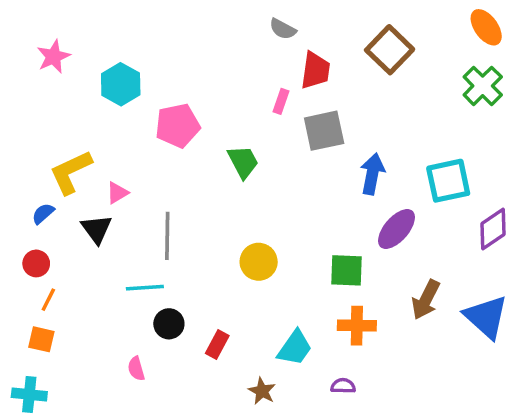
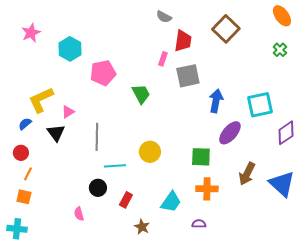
green cross: (483, 86) -> (280, 50), size x0.6
cyan line: (145, 288) -> (115, 166), moved
brown star: (262, 391) -> (142, 227), moved

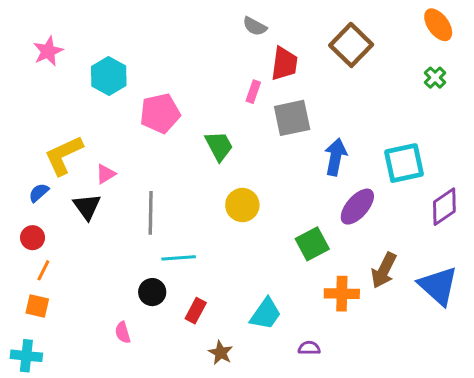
yellow circle: (150, 152) -> (242, 205), moved
green square: (201, 157) -> (312, 244), turned -30
orange cross: (207, 189) -> (342, 294), moved

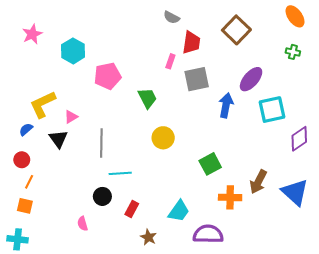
green cross: (435, 78) -> (293, 52), turned -32
purple ellipse: (357, 207) -> (251, 79), moved
purple semicircle: (309, 348) -> (208, 234), size x2.0

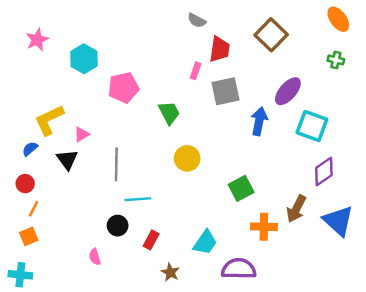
cyan square: (272, 110) -> (312, 126), turned 32
purple diamond: (299, 139) -> (324, 172), moved
orange square: (25, 206) -> (29, 236), turned -35

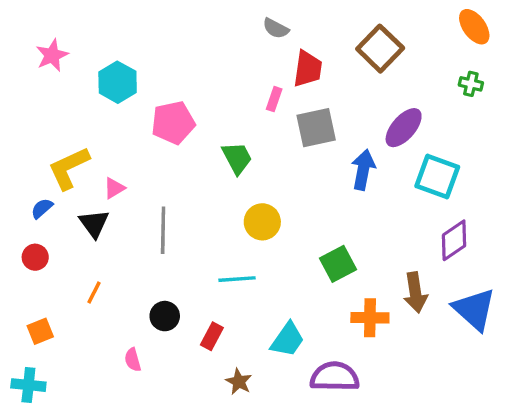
cyan line: (138, 199) -> (237, 279), moved
orange line: (34, 209) -> (94, 293), moved
brown arrow: (296, 209) -> (415, 293), turned -36

